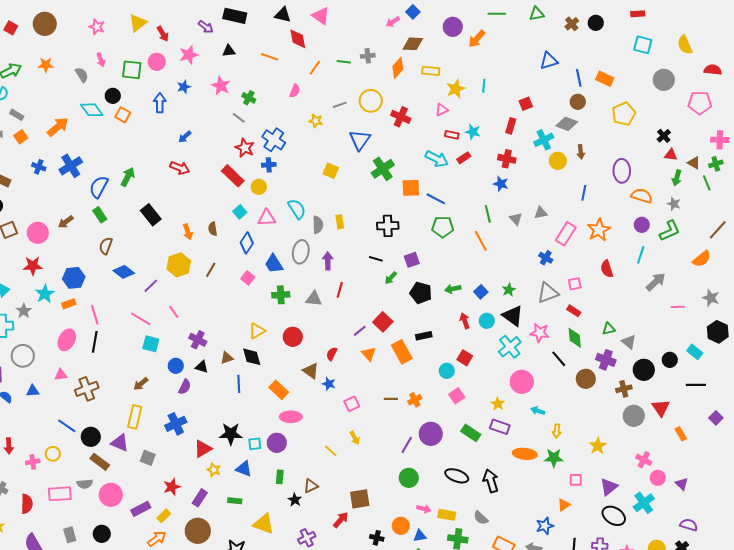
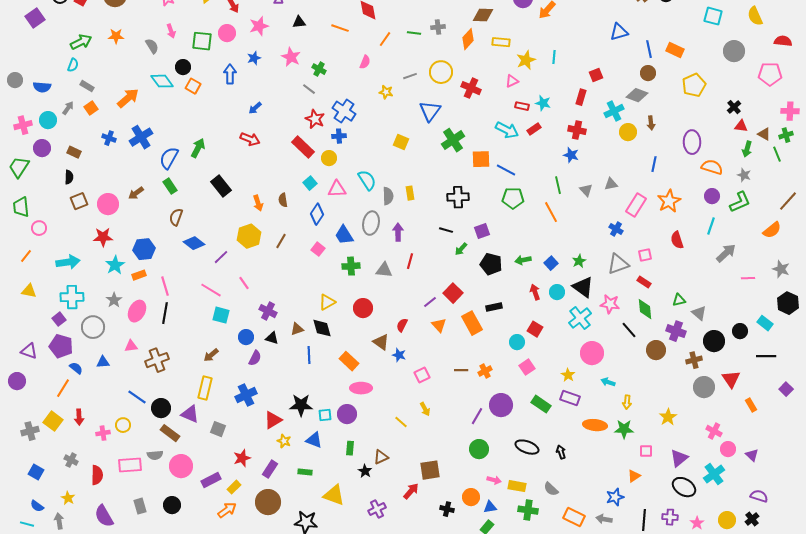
gray star: (24, 311) -> (114, 300), moved
black arrow: (491, 481) -> (561, 452), size x0.6

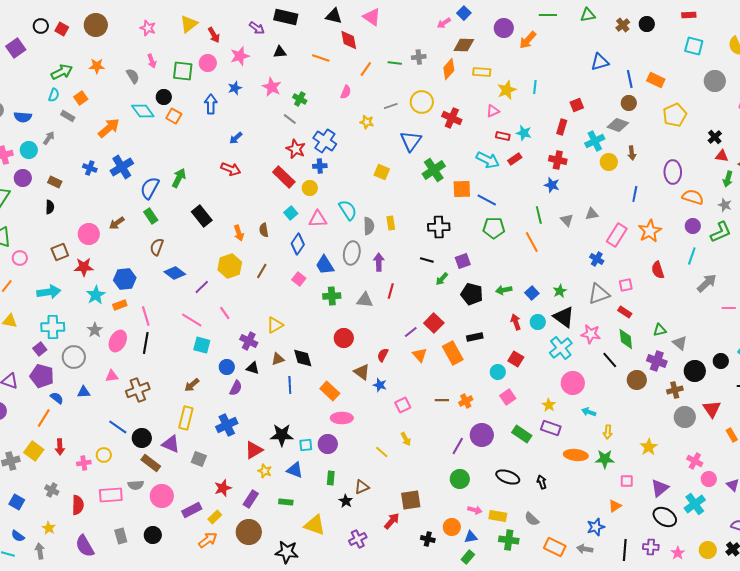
orange square: (91, 108) -> (81, 98), moved
brown square: (79, 201) -> (60, 252), moved
yellow triangle: (327, 302) -> (275, 325), moved

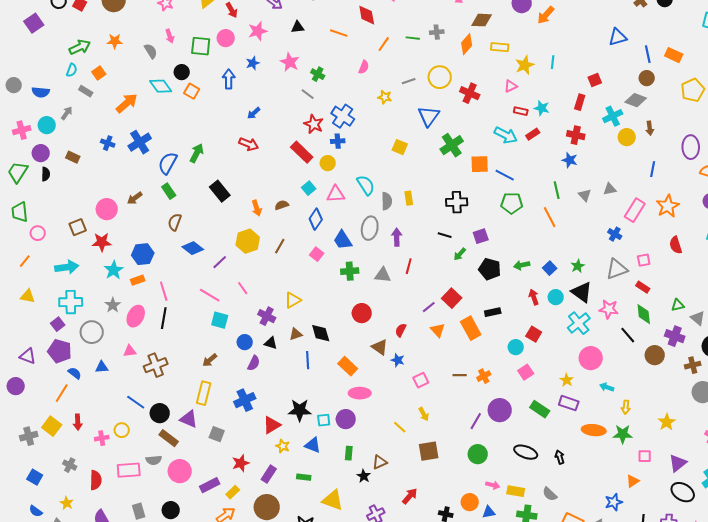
black semicircle: (50, 207) -> (46, 174), moved
brown semicircle: (264, 230) -> (282, 205), turned 80
brown square: (411, 500) -> (429, 451), moved

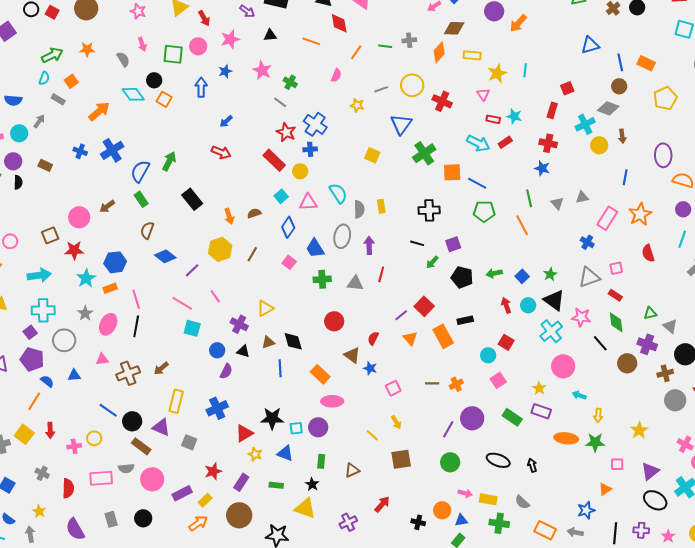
pink triangle: (511, 86) -> (483, 94), turned -40
brown arrow: (210, 360) -> (161, 368), moved
black star: (364, 476) -> (312, 484), moved

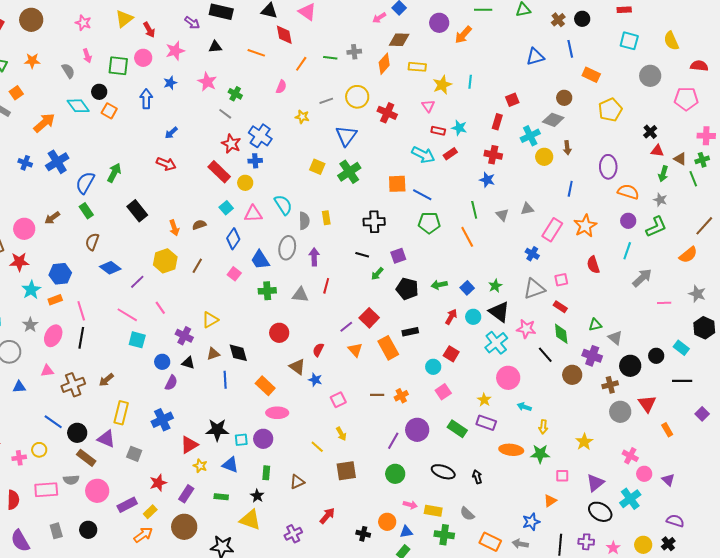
blue line: (620, 62) -> (570, 49), moved
green cross: (424, 153) -> (349, 172), moved
red arrow: (506, 305) -> (451, 317), turned 49

